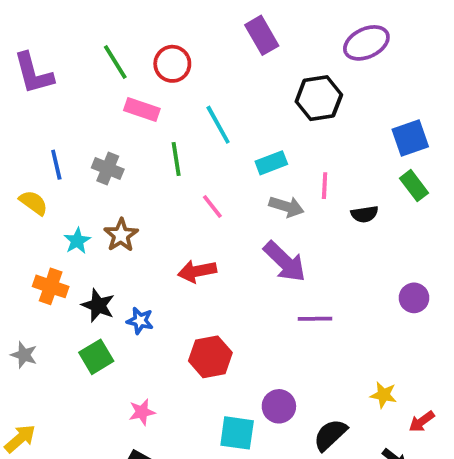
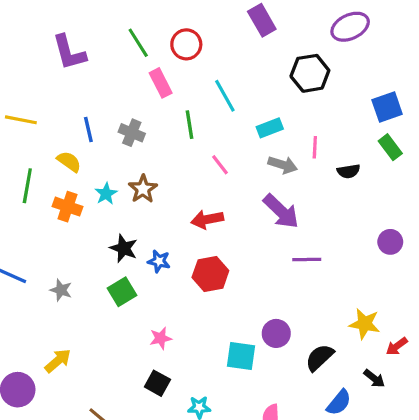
pink rectangle: (142, 109) -> (161, 83), turned 44
orange cross: (51, 286) -> (67, 207), moved
red hexagon: (210, 357) -> (210, 274), moved
yellow star: (384, 395) -> (365, 324), size x1.4

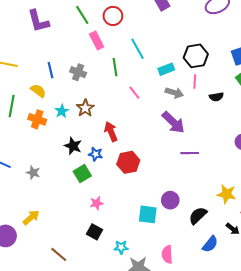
black hexagon: (310, 73) -> (196, 56), moved
red arrow: (207, 219) -> (111, 132), moved, turned 78
green square: (122, 292) -> (82, 174), moved

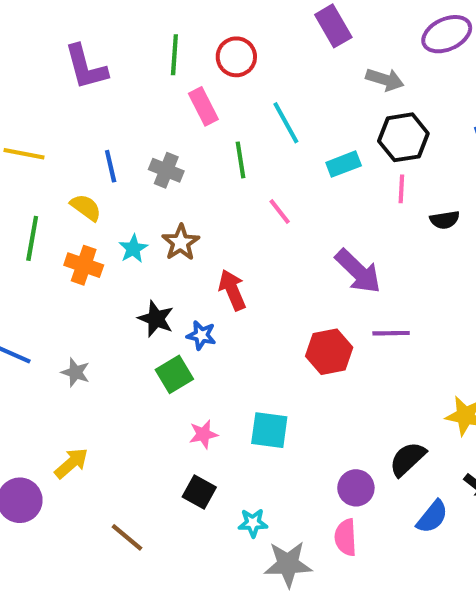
green line: (82, 15) -> (174, 55), turned 36
gray arrow: (174, 93) -> (385, 80), moved
red hexagon: (128, 162) -> (329, 352), moved
purple circle: (170, 200) -> (356, 488), moved
cyan square: (148, 214) -> (269, 430), moved

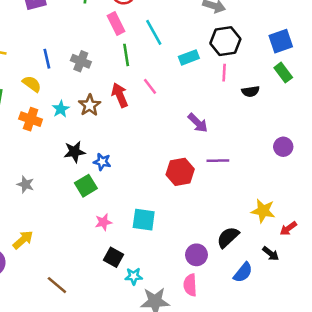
pink rectangle: (203, 106) -> (116, 24), moved
purple arrow: (358, 271) -> (198, 123), size x0.7
red arrow: (232, 290) -> (120, 95), moved
black star: (156, 319) -> (75, 152), turned -30
black square: (199, 492) -> (114, 257), moved

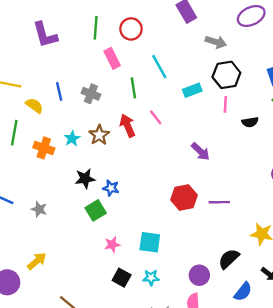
pink rectangle: (116, 24) -> (112, 58), moved
yellow semicircle: (32, 84) -> (34, 106), moved
purple line: (218, 161) -> (219, 202), moved
cyan star: (134, 276) -> (151, 278), moved

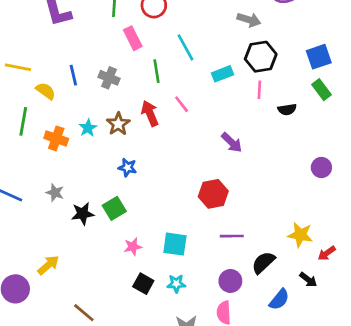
black star: (85, 179) -> (83, 214), moved
blue star: (111, 188) -> (127, 167), moved
purple line: (219, 202) -> (232, 236), moved
gray star: (39, 209) -> (55, 193), moved

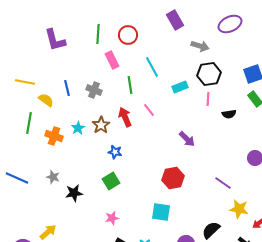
blue star: (127, 167) -> (115, 152), moved
green square: (114, 208) -> (111, 181), moved
purple line: (232, 236) -> (223, 183), moved, turned 36
cyan square: (175, 244) -> (161, 212), moved

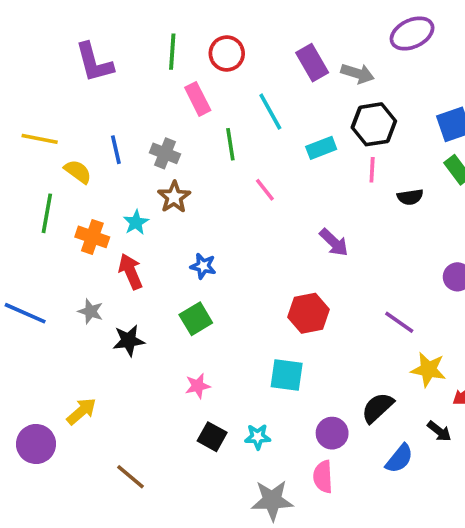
purple rectangle: (175, 20) -> (312, 63), moved
red arrow: (125, 117) -> (130, 271), moved
brown star: (101, 125) -> (174, 197), moved

